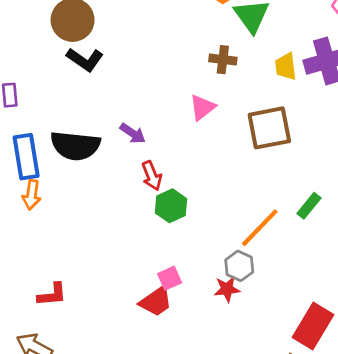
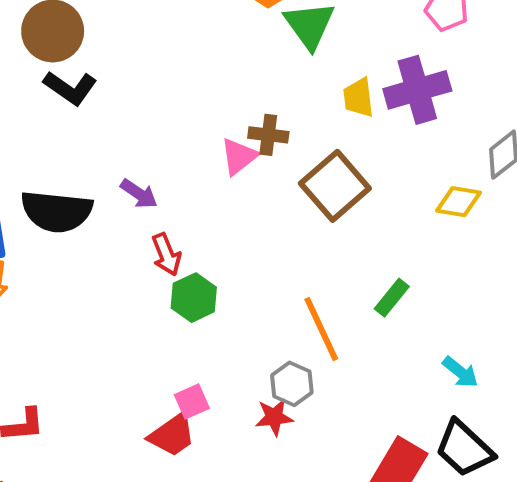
brown cross: (223, 60) -> (268, 135), moved
brown square: (269, 128) -> (335, 186), turned -30
orange line: (260, 228) -> (321, 329), turned -69

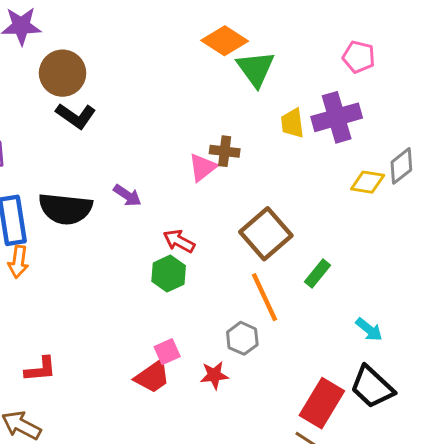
brown square: (335, 186) -> (266, 234), moved
yellow diamond: (458, 202) -> (368, 182), moved
red arrow: (166, 254) -> (179, 241), moved, turned 140
red star: (274, 417) -> (214, 375), moved

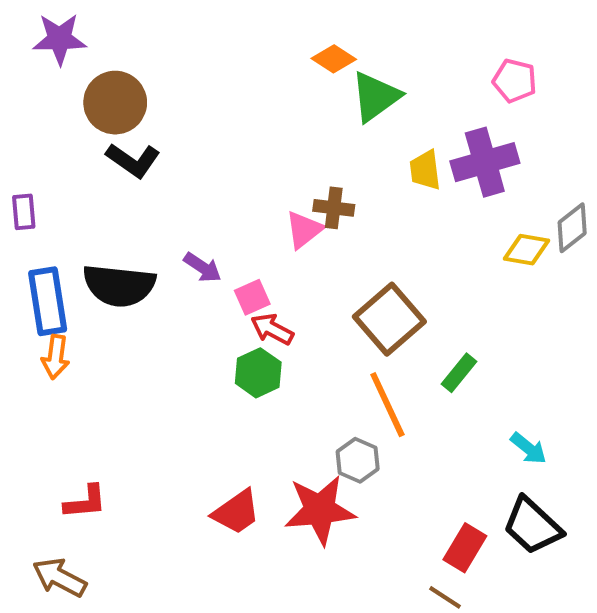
orange diamond: (225, 41) -> (334, 59), size x0.7
green triangle: (256, 69) -> (375, 97), turned 30
pink square: (167, 352) -> (252, 297), moved
red star: (214, 375) -> (320, 510), size x1.8
red rectangle: (322, 403) -> (465, 548), size x0.7

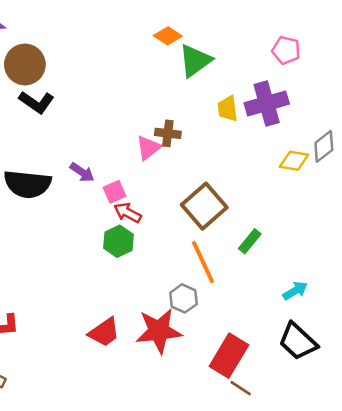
cyan arrow: (528, 448) -> (295, 291), turned -70
red rectangle: (465, 548) -> (229, 356), moved, size x1.4

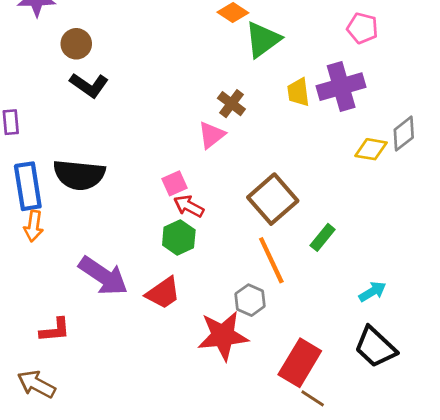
brown circle: (25, 64) -> (76, 44), size x0.7
brown cross: (168, 133) -> (231, 104), moved, turned 30
purple arrow: (82, 172) -> (103, 276), moved, size x1.8
red trapezoid: (104, 332) -> (163, 293), moved

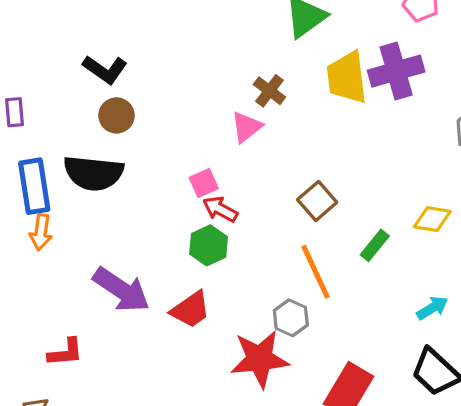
brown circle: (76, 44) -> (116, 115), moved
yellow trapezoid: (298, 92) -> (347, 78), size x1.6
yellow diamond: (371, 149) -> (432, 219), moved
brown square: (273, 199) -> (317, 201), size x0.7

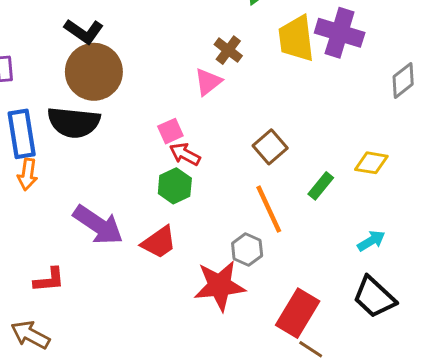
purple cross: (396, 71) -> (340, 33), turned 33
brown circle: (116, 115) -> (94, 72), size x1.8

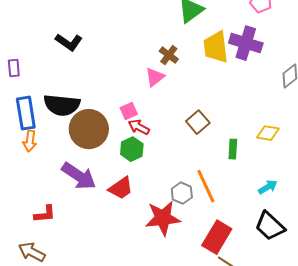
brown circle: (94, 72) -> (89, 129), moved
green rectangle: (321, 186) -> (233, 149), turned -36
orange line: (269, 209) -> (206, 186), moved

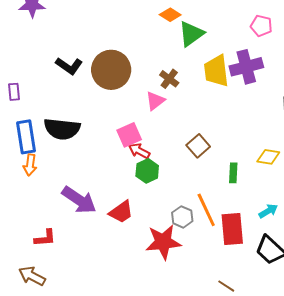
purple cross: (246, 43) -> (246, 67), turned -32
pink square: (129, 111) -> (129, 135), size x1.4
brown circle: (89, 129) -> (111, 70), moved
green hexagon: (132, 149) -> (147, 171), moved
red rectangle: (217, 237) -> (232, 229), moved, turned -36

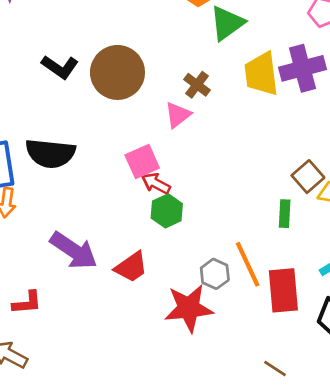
brown square: (198, 146) -> (308, 177), moved

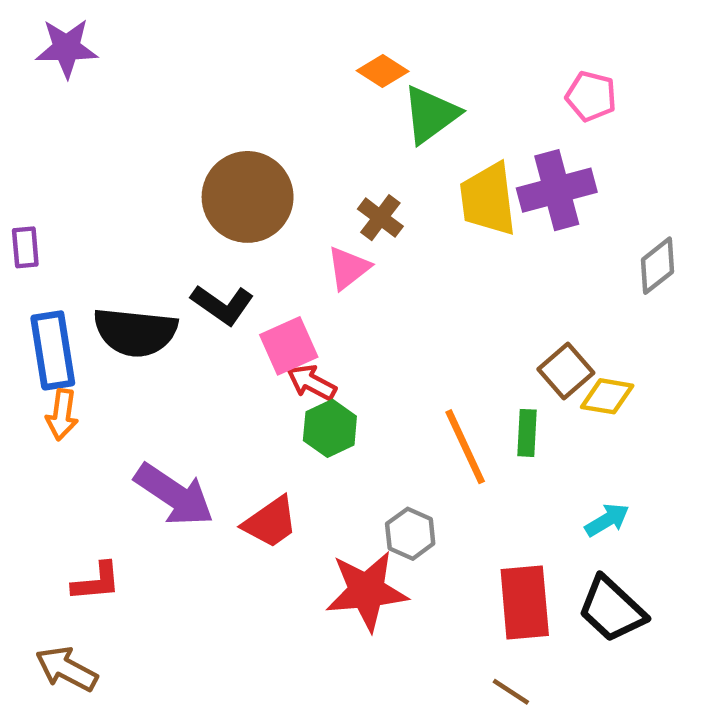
black L-shape: (60, 67) -> (222, 305), moved
orange line: (248, 264) -> (465, 447), moved
red rectangle: (283, 290) -> (525, 602), moved

